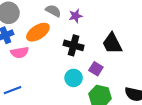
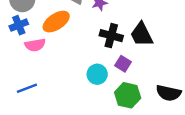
black cross: (74, 45) -> (111, 36), moved

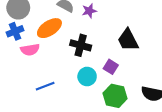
black cross: (111, 36) -> (81, 45), moved
blue line: (27, 88) -> (45, 86), moved

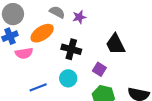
cyan circle: (87, 77) -> (68, 78), moved

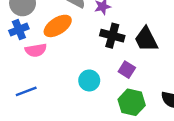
black cross: (71, 49) -> (112, 36), moved
blue line: (38, 87) -> (26, 91), moved

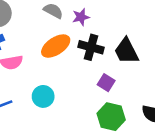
orange ellipse: (58, 26) -> (56, 46), moved
cyan circle: (89, 80) -> (43, 96), moved

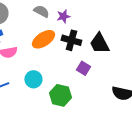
green hexagon: (111, 117) -> (60, 95), moved

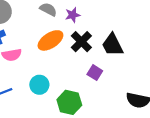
black cross: (71, 40) -> (81, 42), turned 30

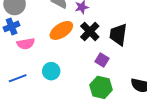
black trapezoid: (113, 45) -> (118, 35), turned 35
green hexagon: (69, 102) -> (101, 87), moved

